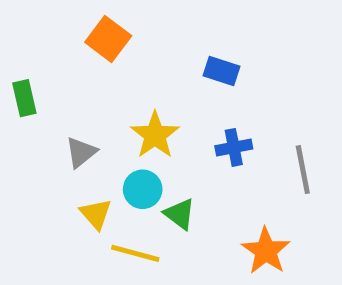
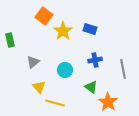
yellow star: (155, 135) -> (63, 31), moved
cyan circle: (143, 189) -> (65, 70), moved
green triangle: (180, 214) -> (91, 87), moved

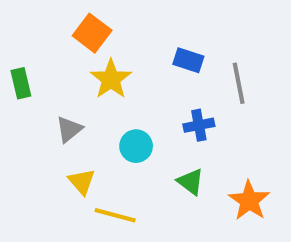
yellow star: (63, 31) -> (111, 79), moved
gray line: (123, 69) -> (239, 83), moved
orange star: (108, 102) -> (249, 201), moved

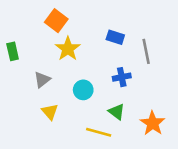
yellow line: (115, 215) -> (99, 132), moved

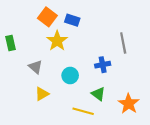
blue rectangle: (115, 37) -> (72, 20), moved
gray triangle: (42, 80) -> (35, 67), turned -40
yellow triangle: (50, 112) -> (42, 94), turned 40

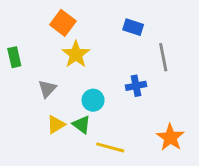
blue rectangle: (72, 20) -> (133, 27), moved
gray triangle: (35, 67) -> (47, 89), turned 32
green triangle: (98, 94) -> (82, 125), moved

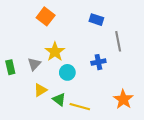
yellow star: (76, 54) -> (55, 52), moved
green rectangle: (14, 57) -> (10, 67), moved
green triangle: (82, 125) -> (59, 99), moved

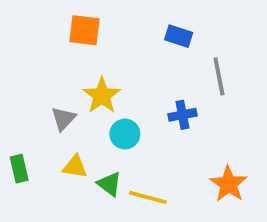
orange square: (46, 16) -> (85, 30), turned -30
green rectangle: (10, 67) -> (19, 169), moved
yellow triangle: (40, 90) -> (75, 167), turned 40

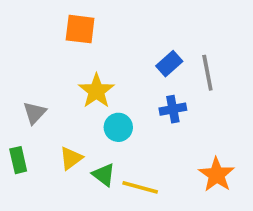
blue rectangle: (179, 36) -> (169, 64), moved, turned -60
gray triangle: (63, 119) -> (35, 113), moved
yellow triangle: (75, 167) -> (71, 158), turned -45

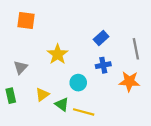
orange square: (80, 29) -> (26, 21), moved
gray line: (207, 73) -> (136, 49), moved
cyan circle: (118, 127) -> (78, 83), moved
orange star: (217, 175) -> (129, 81), moved, turned -30

